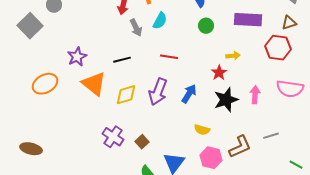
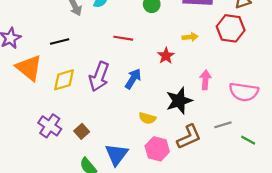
yellow arrow: (233, 56) -> (190, 37), moved
red line: (169, 57) -> (123, 38), moved
pink semicircle: (290, 89) -> (244, 92), moved
black star: (226, 100) -> (179, 101), moved
green line: (296, 165) -> (248, 140), moved

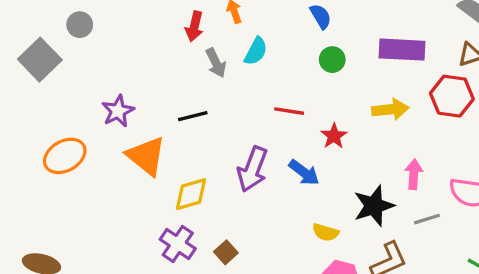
yellow arrow: (190, 37) -> (390, 109), size x1.5
red star: (166, 56) -> (334, 136), moved
blue arrow: (133, 79) -> (304, 173), turned 95
yellow diamond: (64, 80) -> (191, 194), moved
gray line: (223, 125) -> (427, 219), moved

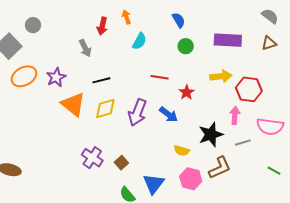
gray arrow: (216, 63) -> (85, 48), moved
red hexagon: (452, 96) -> (249, 89), moved
orange ellipse: (65, 156) -> (24, 76), moved
yellow diamond: (191, 194) -> (105, 108), moved

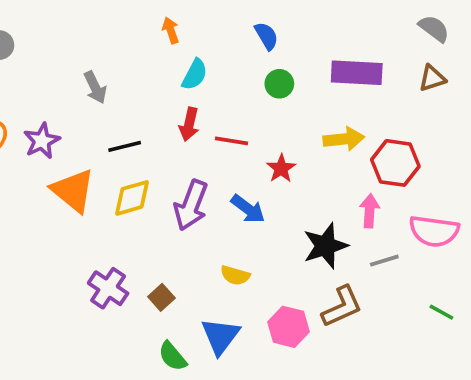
red arrow: (102, 26) -> (189, 124), moved
yellow semicircle: (182, 151) -> (235, 275), moved

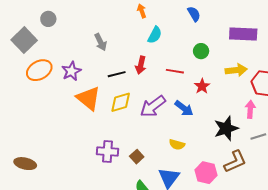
green circle: (279, 84) -> (201, 51), moved
red arrow: (189, 124) -> (141, 65), moved
purple arrow: (191, 205) -> (153, 106), turned 32
purple cross: (108, 288) -> (108, 152), turned -30

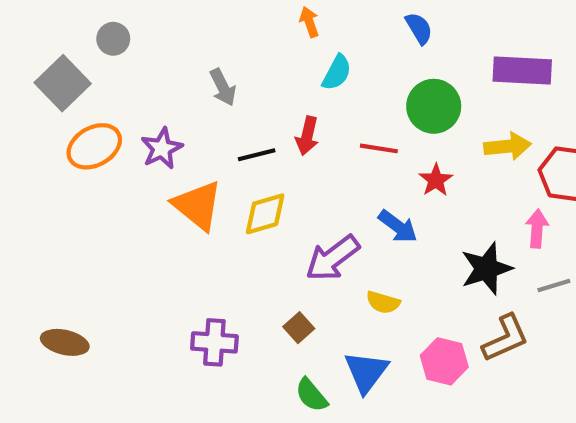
green circle: (201, 51) -> (434, 106), size x1.6
purple arrow: (153, 106) -> (333, 258), moved
purple cross: (108, 152) -> (214, 342), moved

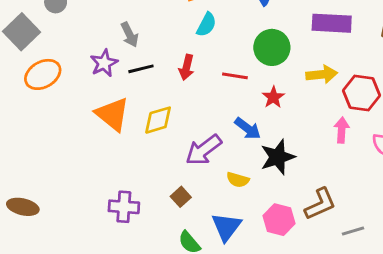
purple star: (162, 148) -> (104, 63), moved
black line: (257, 155) -> (141, 69), moved
black star: (486, 269) -> (278, 157), moved
gray line: (554, 285) -> (353, 231), moved

